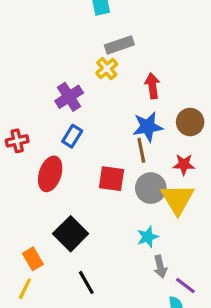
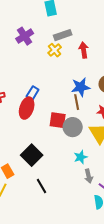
red arrow: (152, 86) -> (84, 50), moved
purple cross: (69, 97) -> (25, 36), moved
red ellipse: (50, 174) -> (27, 108), moved
gray circle: (151, 188) -> (73, 127), moved

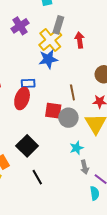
gray rectangle: (63, 35) -> (58, 25), turned -54
yellow cross: (55, 50) -> (50, 40), size x1.6
blue star: (81, 87) -> (48, 59), moved
blue rectangle: (33, 93) -> (28, 83), turned 56

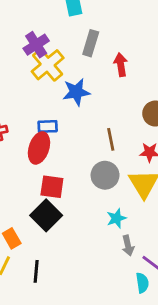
yellow cross: (50, 40) -> (48, 65), moved
red square: (53, 111) -> (52, 187), moved
black line: (37, 177) -> (36, 271), moved, turned 35

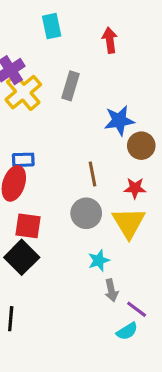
gray rectangle: (91, 43) -> (70, 86), moved
red arrow: (121, 65) -> (110, 40), moved
blue star: (76, 92) -> (119, 120), moved
cyan semicircle: (142, 283) -> (127, 331), turned 66

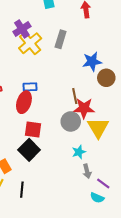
red star: (135, 188) -> (84, 108), moved, size x1.5
cyan semicircle: (127, 331) -> (97, 198), turned 56

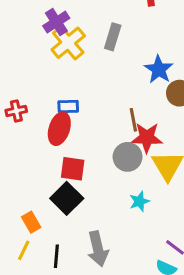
blue star: (92, 62) -> (159, 69), turned -30
gray arrow: (87, 171) -> (98, 249), moved, size x1.6

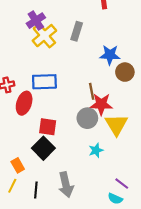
blue star: (159, 69) -> (110, 55), turned -30
blue rectangle: (68, 106) -> (44, 82), size x1.6
red ellipse: (59, 129) -> (24, 103), moved

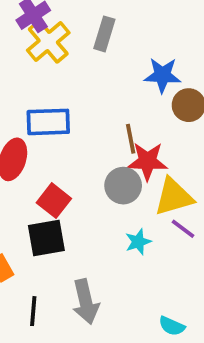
yellow triangle: (116, 125) -> (174, 197), turned 45
red square: (48, 127) -> (54, 201), turned 30
black square: (43, 148) -> (46, 238), turned 35
purple line: (122, 184) -> (183, 229), moved

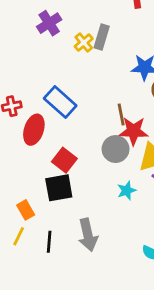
yellow cross: (48, 41) -> (84, 42), moved, size x0.6
blue rectangle: (48, 122) -> (60, 102), turned 44

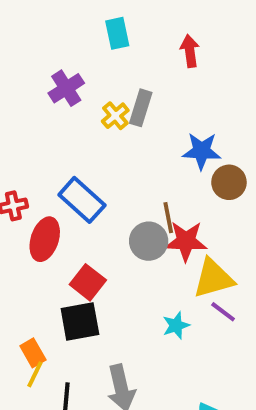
gray circle: (116, 149) -> (149, 241), moved
yellow line: (19, 236) -> (35, 374), moved

